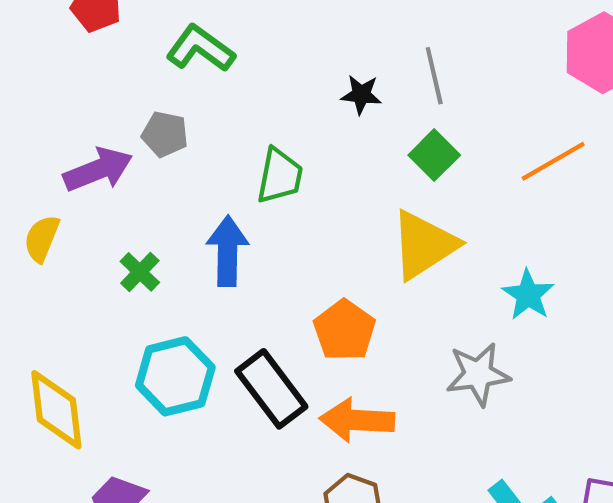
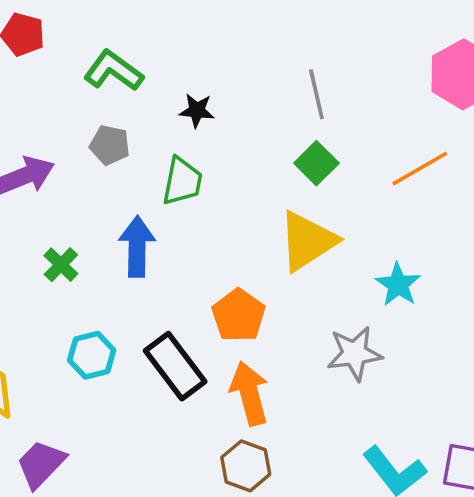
black star: (361, 94) -> (197, 111), moved
gray pentagon: (165, 134) -> (110, 145), moved
cyan hexagon: (175, 376) -> (92, 355), size x0.7
orange arrow: (357, 420) -> (249, 393), turned 72

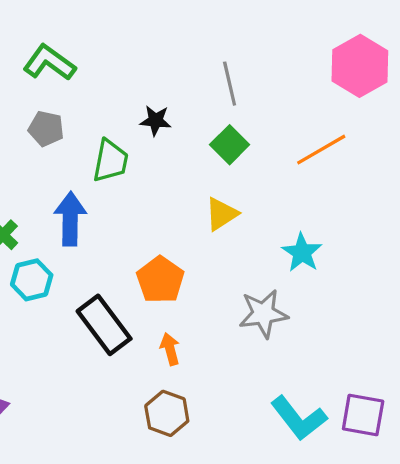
black star: (197, 111) -> (156, 121), moved
yellow triangle: (307, 241) -> (221, 214), size x0.6
cyan hexagon: (92, 355) -> (32, 280), moved
orange arrow: (249, 393) -> (170, 349), size x0.6

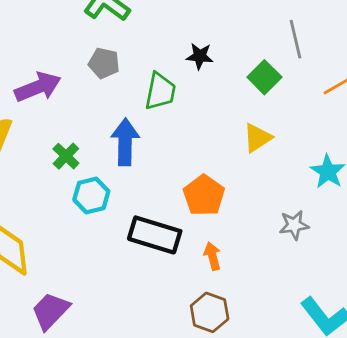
gray line: (230, 84) -> (295, 39), moved
gray star: (263, 314) -> (294, 225), size x0.7
black rectangle: (104, 325) -> (155, 235), turned -36

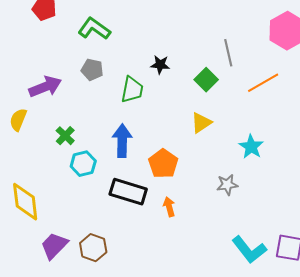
blue arrow: (125, 142) -> (122, 141), moved
brown hexagon: (210, 312) -> (93, 248), moved

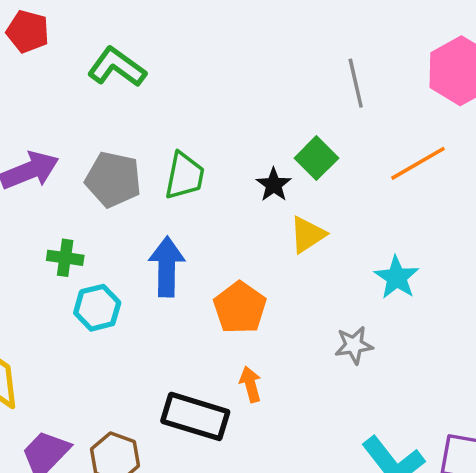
gray line: (228, 53) -> (356, 83), moved
black star: (160, 65) -> (274, 185), moved, turned 30
gray pentagon: (92, 70) -> (113, 179), moved, size x1.4
green cross: (65, 136) -> (65, 258), turned -36
black rectangle: (128, 192) -> (195, 416), moved

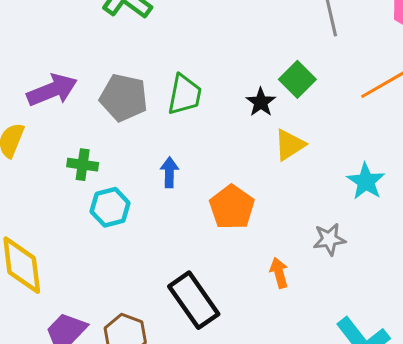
blue arrow: (167, 267) -> (169, 172), size x0.6
orange arrow: (250, 384) -> (279, 273), moved
black rectangle: (195, 416) -> (194, 300), turned 38

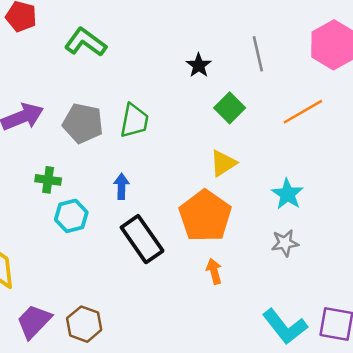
black star: (261, 102) -> (199, 65), moved
orange pentagon: (232, 207) -> (205, 216), moved, size x1.4
gray star: (329, 239) -> (285, 243), moved
black rectangle: (194, 300) -> (142, 239), moved

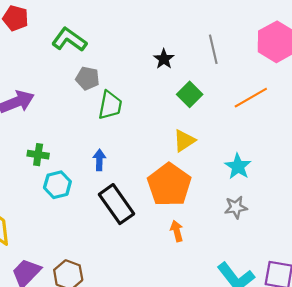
gray pentagon: (83, 123) -> (88, 78), moved, size x0.7

